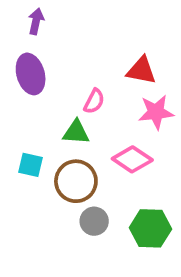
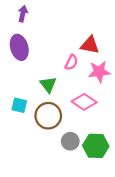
pink semicircle: (94, 101) -> (71, 62), moved
green triangle: (76, 132) -> (48, 84), turned 48
gray circle: (94, 221) -> (70, 141), moved

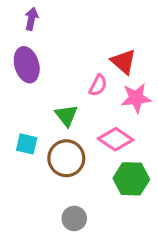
red triangle: (90, 45) -> (123, 62), turned 30
gray circle: (70, 141) -> (74, 218), moved
green hexagon: (96, 146) -> (131, 179), moved

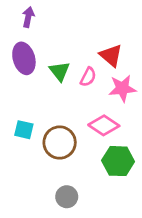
green triangle: (66, 115) -> (60, 71), moved

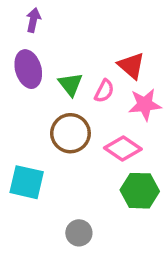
cyan square: (24, 130) -> (27, 182), moved, size x1.5
brown circle: (60, 143) -> (70, 133), moved

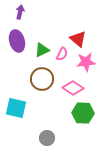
green triangle: (70, 84) -> (42, 50), turned 42

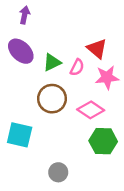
purple ellipse: (17, 41) -> (21, 51), turned -30

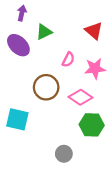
red triangle: (97, 49) -> (94, 31), moved
green triangle: (52, 62) -> (44, 32), moved
gray circle: (58, 172) -> (64, 154), moved

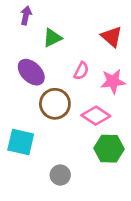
purple ellipse: (18, 45) -> (31, 72), moved
gray circle: (64, 154) -> (60, 175), moved

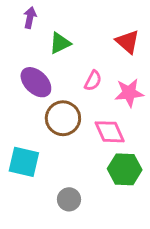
pink diamond: (96, 116) -> (110, 132), turned 32

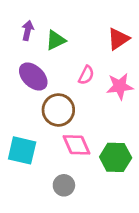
purple arrow: (30, 18) -> (28, 30), moved
red triangle: (128, 42) -> (118, 39), turned 45
pink diamond: (110, 132) -> (76, 145), moved

